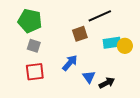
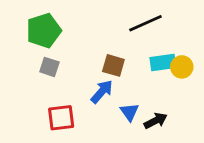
green pentagon: (30, 21) -> (44, 31), turned -30
brown square: (80, 34) -> (113, 65), moved, turned 35
red square: (35, 72) -> (61, 118), moved

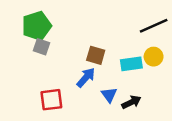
black line: (145, 23) -> (154, 26), moved
cyan rectangle: (163, 63) -> (131, 64), moved
gray square: (49, 67) -> (42, 47), moved

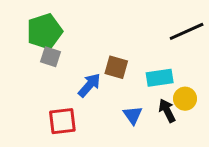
yellow circle: (154, 57) -> (185, 99), moved
blue arrow: (86, 78) -> (89, 85), moved
black arrow: (131, 102) -> (167, 111), moved, turned -90

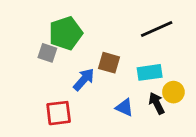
green pentagon: (44, 31) -> (66, 33), moved
black line: (187, 31) -> (157, 29), moved
blue triangle: (133, 115) -> (124, 107), turned -30

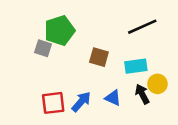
blue arrow: (84, 79) -> (81, 102), moved

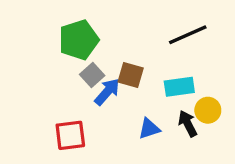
gray square: (43, 48) -> (92, 75), moved, turned 30
blue triangle: (113, 98) -> (149, 129), turned -42
blue arrow: (81, 102) -> (107, 92), moved

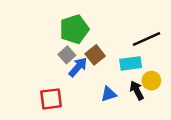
black line: (188, 35) -> (147, 39), moved
green pentagon: (79, 40) -> (74, 29), moved
brown square: (131, 75) -> (95, 55), turned 36

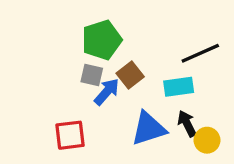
gray square: (67, 55) -> (92, 75), turned -35
yellow circle: (151, 81) -> (207, 140), moved
blue triangle: (109, 94) -> (149, 128), size x1.6

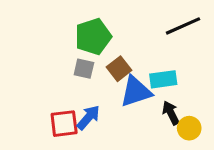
black line: (200, 53) -> (183, 26), moved
blue arrow: (107, 92) -> (88, 117), moved
blue triangle: (149, 128) -> (136, 92), moved

